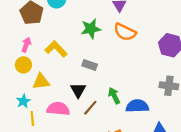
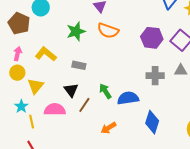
yellow triangle: (41, 82) -> (36, 86), turned -36

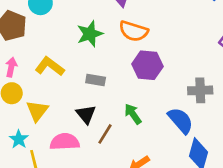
purple hexagon: (152, 38) -> (147, 65), moved
blue semicircle: (128, 98) -> (181, 120), moved, turned 60

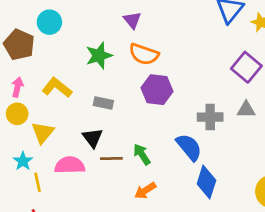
green arrow: (133, 114) -> (142, 154), moved
brown line: (105, 134) -> (111, 159), turned 55

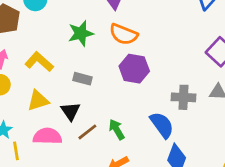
yellow triangle: (43, 133) -> (38, 101), moved, turned 30
brown line: (111, 159) -> (87, 132), turned -40

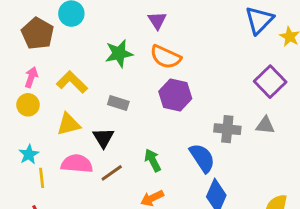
brown line: (87, 132) -> (112, 173), moved

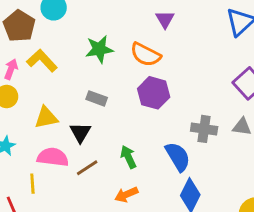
purple triangle: (157, 20) -> (165, 19), moved
yellow L-shape: (72, 82) -> (42, 61), moved
yellow line: (42, 178) -> (32, 184), moved

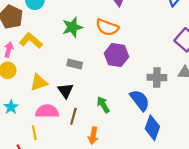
brown line: (87, 168) -> (73, 116), turned -35
orange arrow: (126, 195) -> (93, 136), moved, turned -49

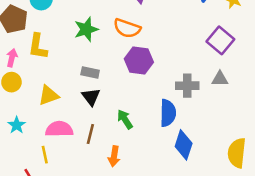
yellow L-shape: (31, 41) -> (38, 46), turned -120
black triangle: (65, 91) -> (91, 97), moved
blue semicircle: (140, 100) -> (168, 113), turned 40

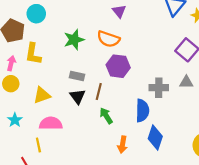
brown line: (90, 134) -> (99, 92), moved
orange arrow: (114, 156) -> (122, 145), moved

